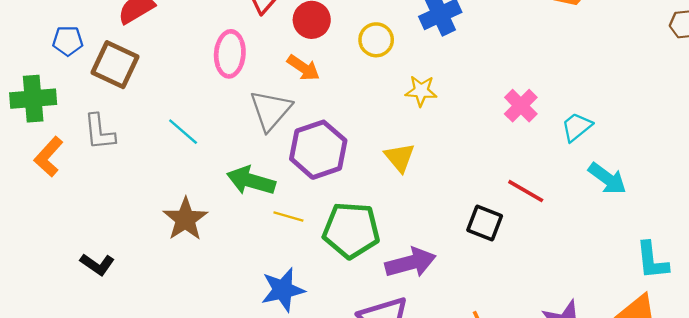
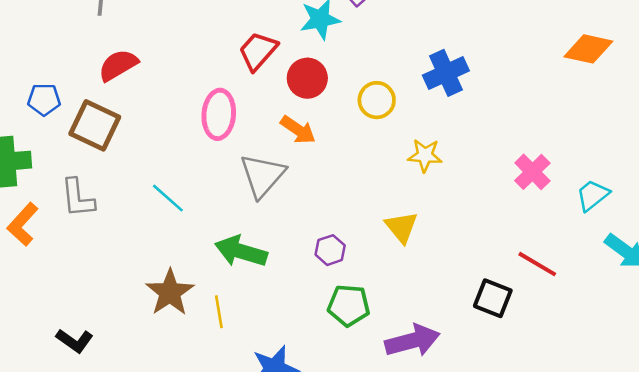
purple hexagon: (318, 150) -> (330, 250), moved, size x0.5
yellow line: (288, 216) -> (219, 312), moved, turned 64
green pentagon: (351, 230) -> (349, 305), size x0.7

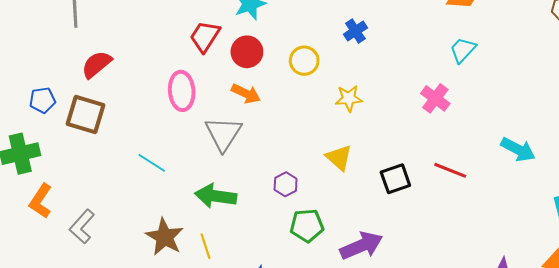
blue cross: (446, 73) -> (355, 31), size x0.7
cyan trapezoid: (593, 195) -> (463, 50), moved
gray L-shape: (78, 198) -> (82, 227), moved, turned 56
black square: (493, 298) -> (395, 179), moved, turned -32

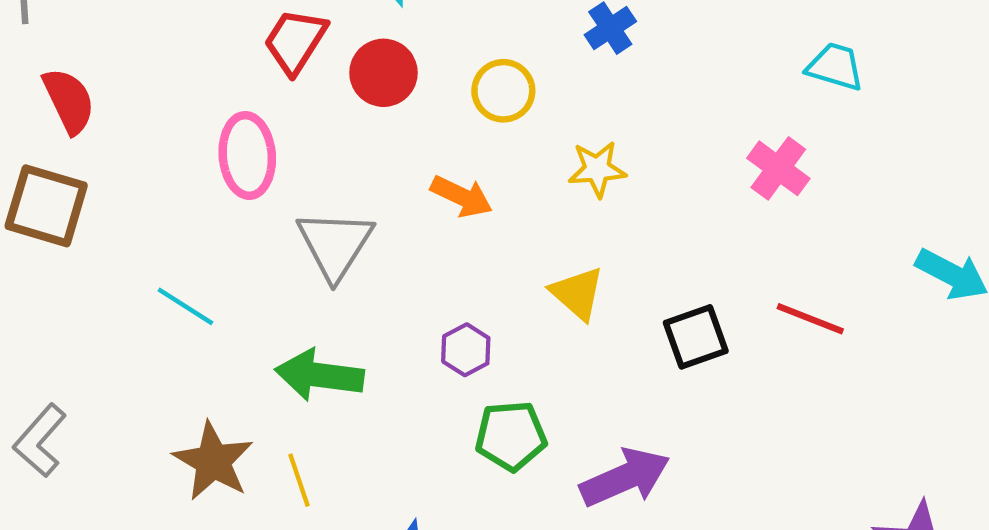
cyan trapezoid: (463, 50) -> (835, 67), turned 64
red semicircle: (97, 64) -> (69, 101), turned 104
orange arrow: (246, 94) -> (462, 196), moved

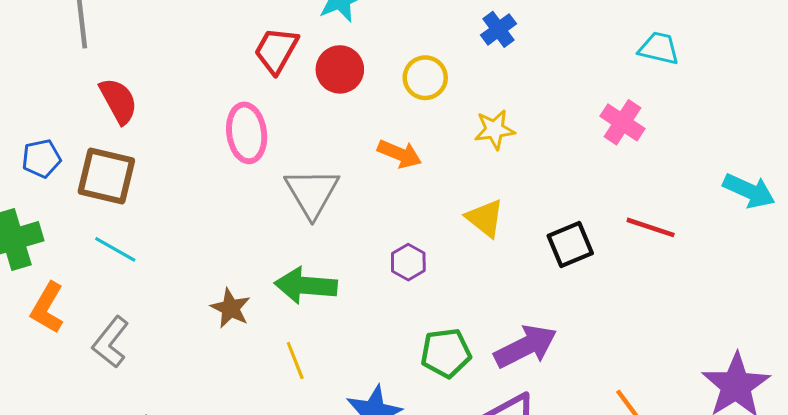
cyan line: (185, 306) -> (115, 249), moved
green pentagon: (511, 436) -> (446, 353), moved
brown star: (213, 461) -> (230, 308), moved, size x0.7

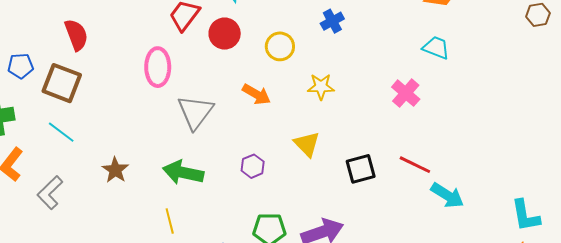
cyan arrow: (749, 191) -> (447, 195), moved
brown star: (230, 308) -> (115, 170), moved

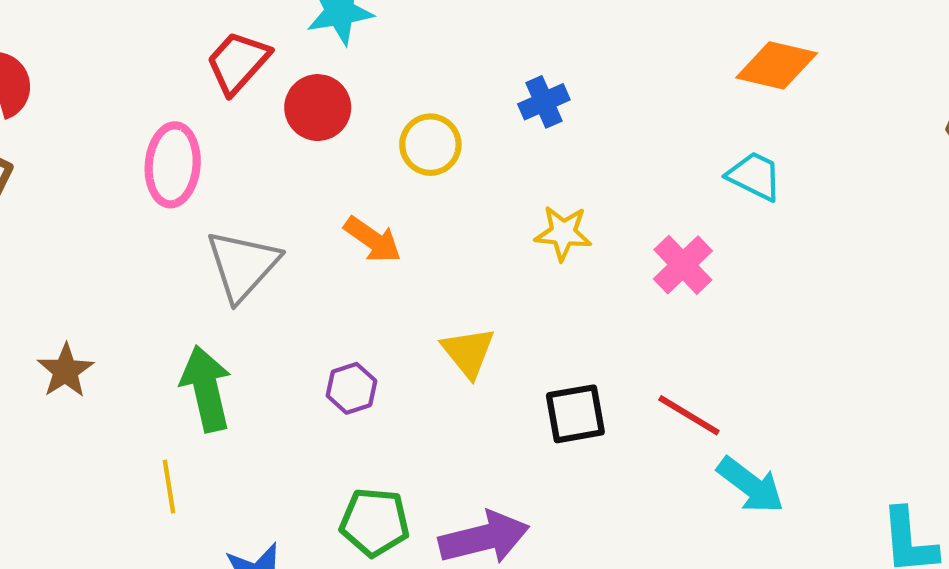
yellow star: (321, 87) -> (563, 233), moved
green arrow: (183, 173) -> (206, 389), turned 60

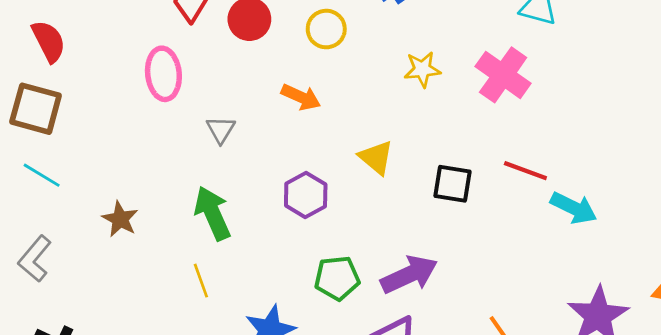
gray triangle: (243, 265) -> (221, 130), size x0.6
pink cross: (683, 265) -> (503, 75), size x1.4
purple hexagon: (352, 388) -> (306, 195), size x1.4
black square: (575, 414) -> (452, 184), turned 30

